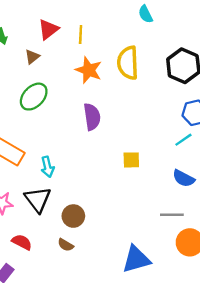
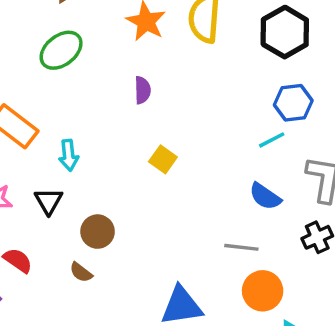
purple semicircle: (92, 117) -> (142, 90), size x0.7
yellow square: (131, 160) -> (163, 159), moved, turned 30
black triangle: (38, 199) -> (49, 201), size x0.7

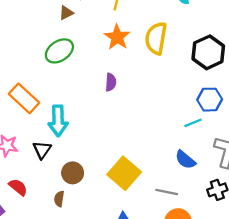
cyan arrow: (69, 155) -> (58, 121), size x1.5
yellow square: (163, 159) -> (124, 173), moved, size x1.8
brown semicircle: (81, 272) -> (59, 199), turned 56

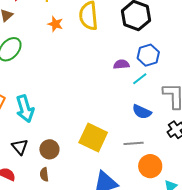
orange star: (117, 37) -> (55, 24), size x0.7
purple semicircle: (111, 82) -> (121, 64), moved, turned -84
black triangle: (42, 150) -> (20, 147), moved

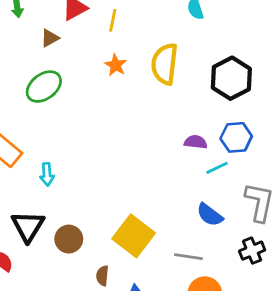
cyan arrow: (25, 109) -> (47, 174), size x0.6
black triangle: (20, 147) -> (28, 226), size x1.4
brown semicircle: (44, 174) -> (102, 276), moved

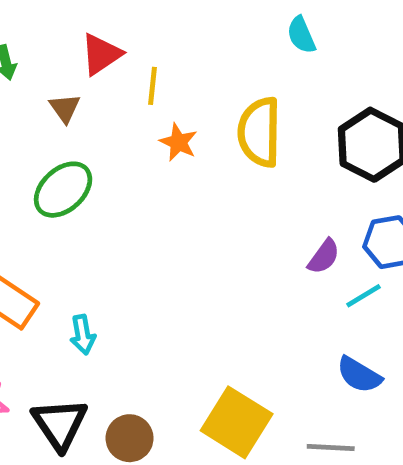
yellow line: (113, 20) -> (152, 86), moved
brown triangle: (50, 38) -> (65, 108), turned -30
purple semicircle: (196, 142) -> (324, 256), turned 125

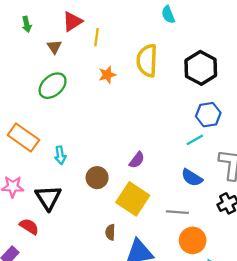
orange star: (178, 142) -> (107, 75), moved, turned 30
purple semicircle: (324, 256) -> (137, 160), moved
brown circle: (130, 438) -> (97, 178), moved

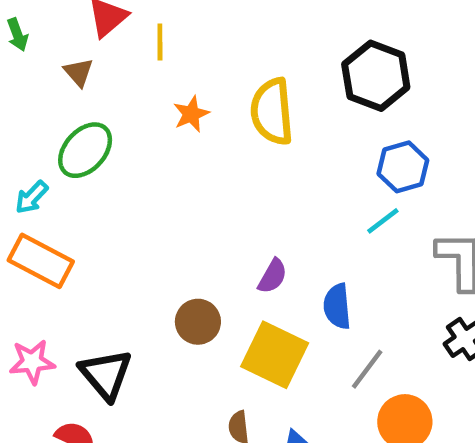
yellow semicircle: (147, 61) -> (272, 112), moved
cyan arrow: (60, 155) -> (32, 197), moved, turned 60
blue semicircle: (192, 178) -> (337, 306), moved, turned 60
gray line: (177, 212) -> (367, 369), turned -50

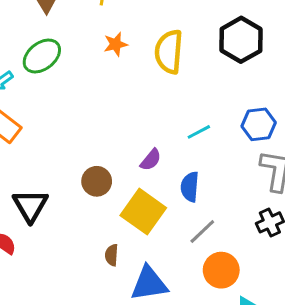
blue hexagon: (403, 167) -> (259, 124), moved
cyan line: (383, 221) -> (199, 132), moved

